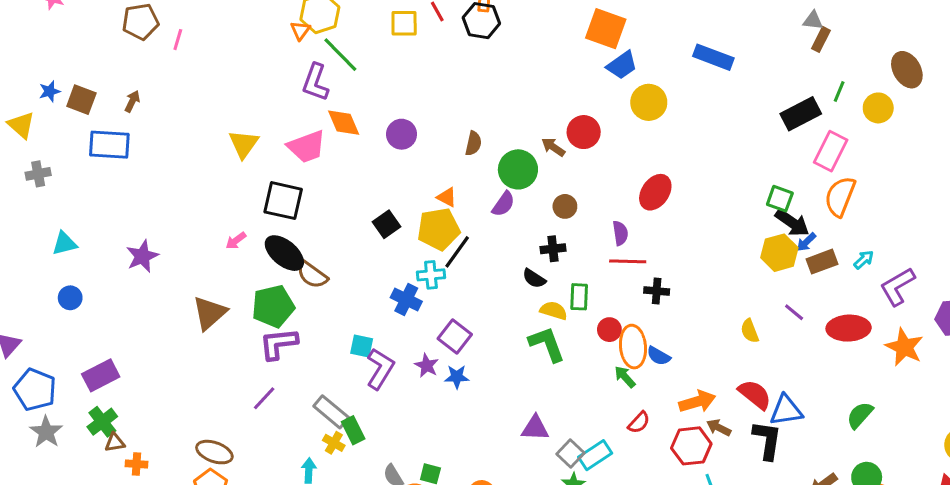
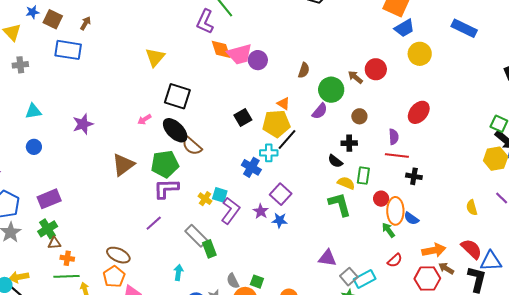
pink trapezoid: (307, 147) -> (240, 54), moved
yellow cross: (334, 443) -> (205, 199), moved

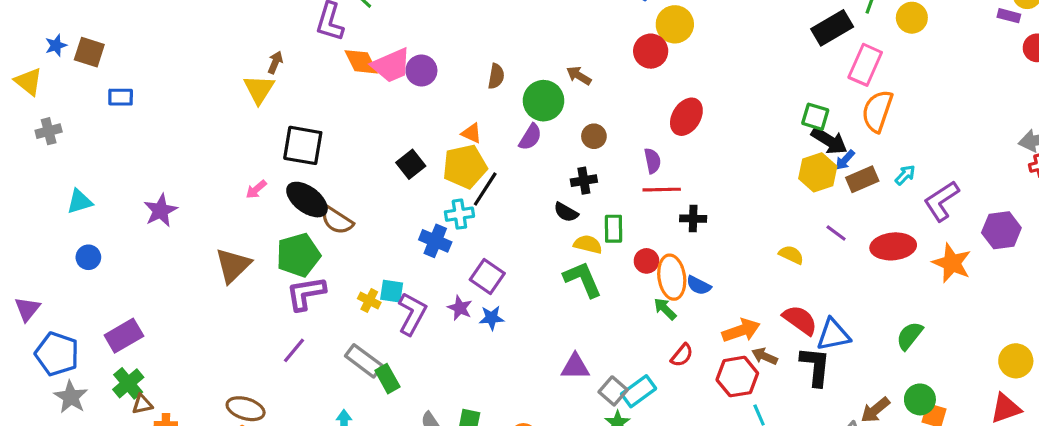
brown arrow: (85, 23) -> (275, 62), moved
blue rectangle: (68, 50) -> (121, 97), size x0.6
red circle: (376, 69) -> (651, 51), moved
yellow semicircle: (472, 208) -> (791, 255), turned 140

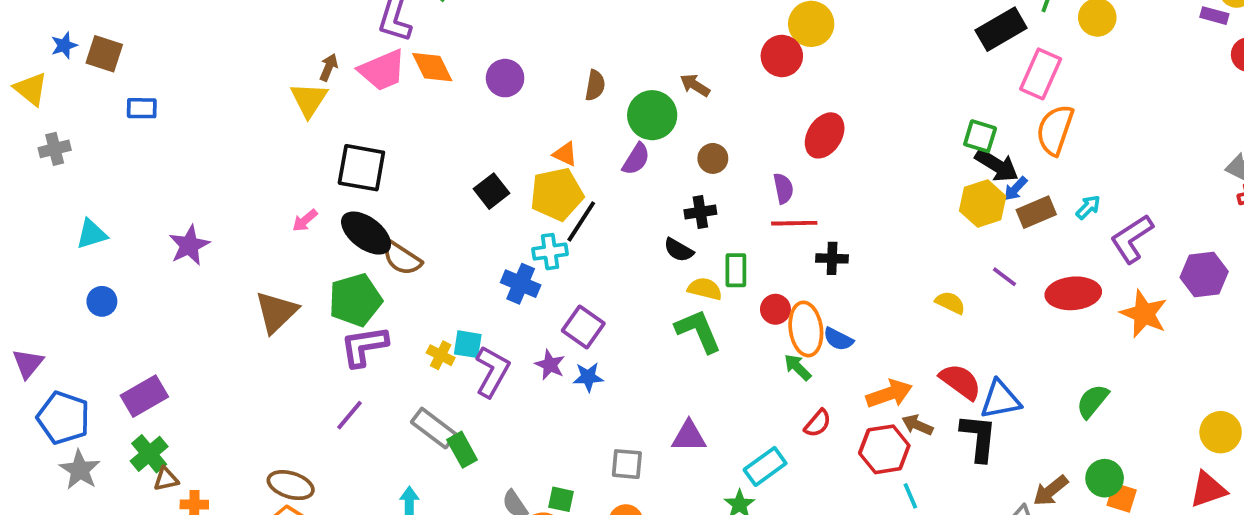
pink trapezoid: (391, 65) -> (382, 70), moved
gray square: (613, 391) -> (627, 464), moved, turned -36

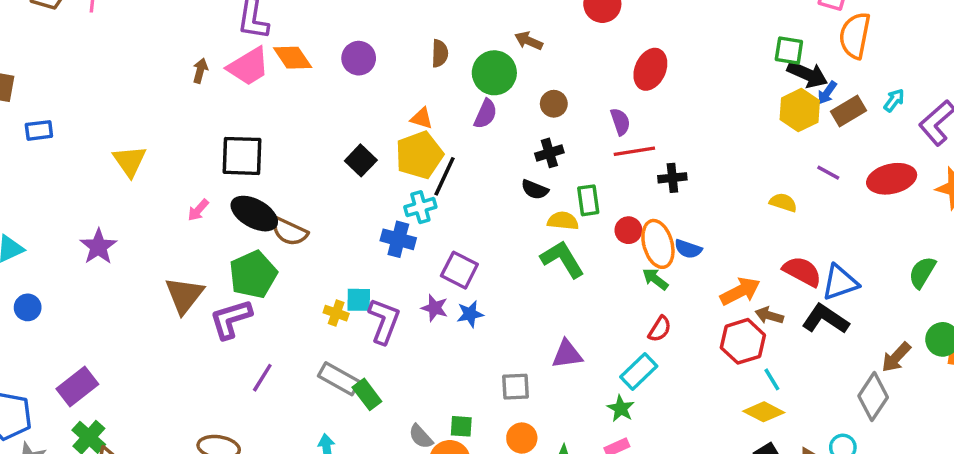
yellow triangle: (309, 100) -> (130, 161), moved
purple L-shape: (364, 346) -> (231, 319), moved
red semicircle: (818, 423) -> (660, 329), moved
black L-shape: (979, 438) -> (825, 319), turned -54

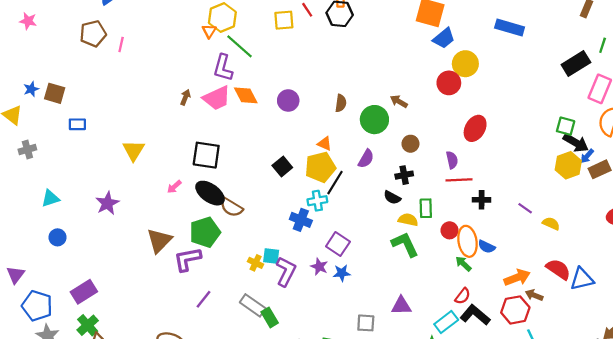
purple semicircle: (485, 114) -> (366, 159), moved
purple line: (828, 173) -> (525, 208), moved
black L-shape: (825, 319) -> (475, 315), moved

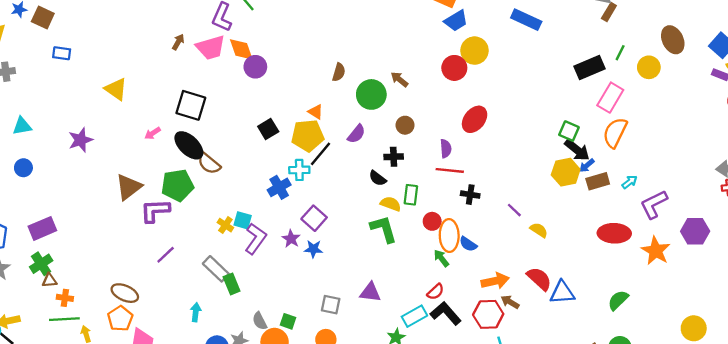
purple circle: (288, 100) -> (255, 67), moved
yellow triangle: (134, 150) -> (116, 89), turned -35
blue cross: (301, 220) -> (279, 187), turned 30

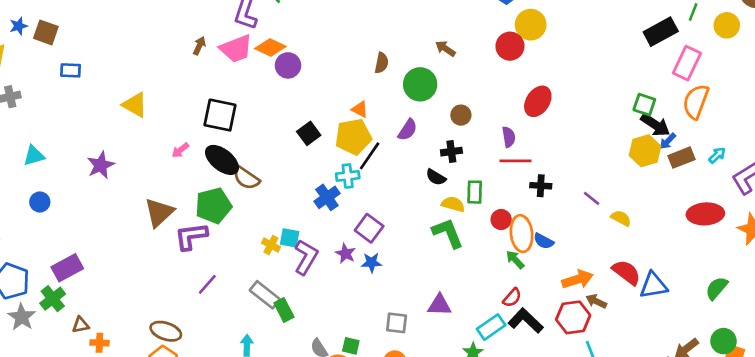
orange diamond: (241, 49) -> (270, 48), turned -40
brown arrow: (399, 79) -> (445, 49), moved
green cross: (41, 264) -> (53, 299), moved

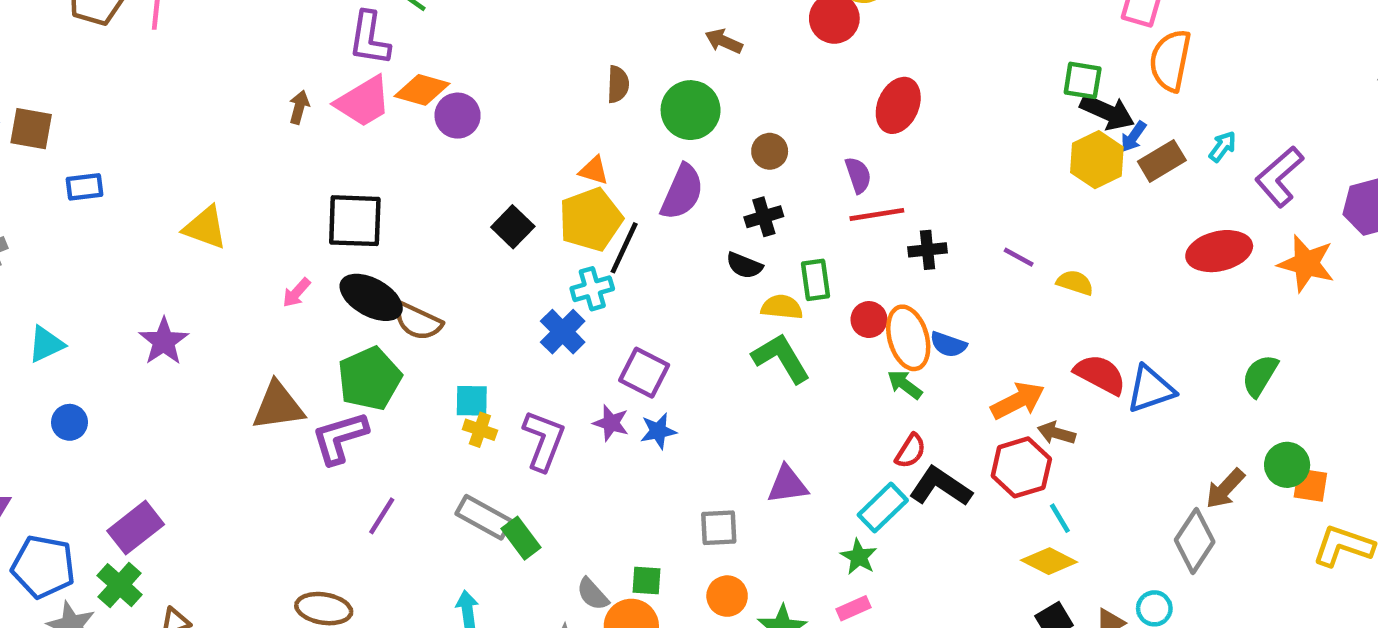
purple semicircle: (408, 130) -> (682, 192), size x1.4
brown triangle: (159, 212) -> (278, 406), turned 44
cyan square: (290, 238) -> (472, 401), moved

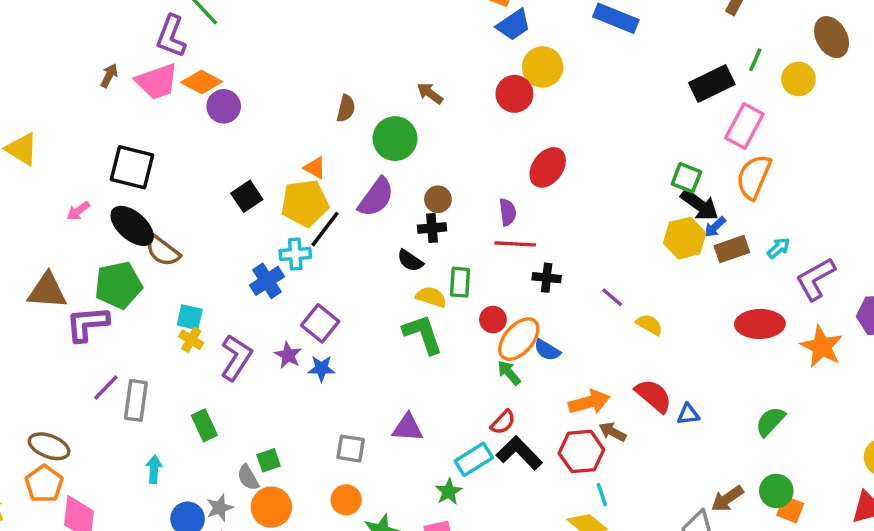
brown circle: (770, 151) -> (438, 199), moved
orange ellipse: (908, 338) -> (519, 339), turned 45
blue triangle: (1151, 389) -> (688, 414), size x0.6
gray rectangle: (484, 517) -> (136, 400), moved, turned 57
green square: (647, 581) -> (269, 460), moved, turned -35

